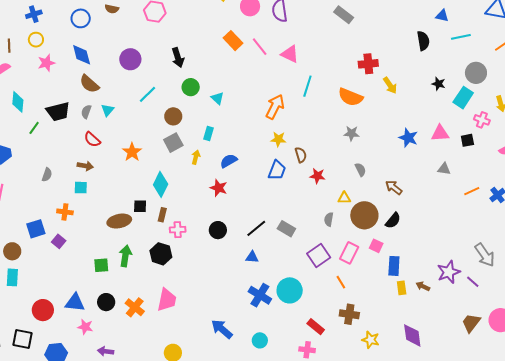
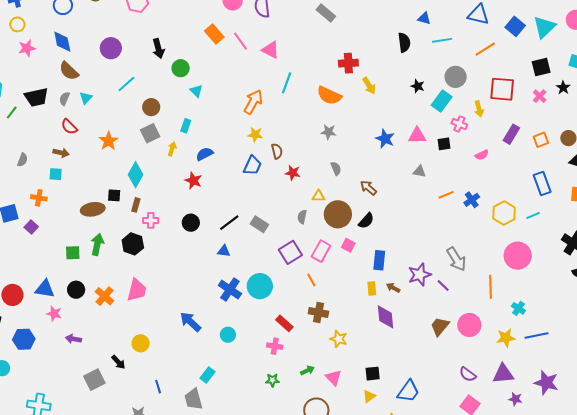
green circle: (191, 87) -> (181, 68), moved
blue rectangle: (394, 266) -> (379, 260), moved
purple diamond: (412, 335) -> (386, 317), moved

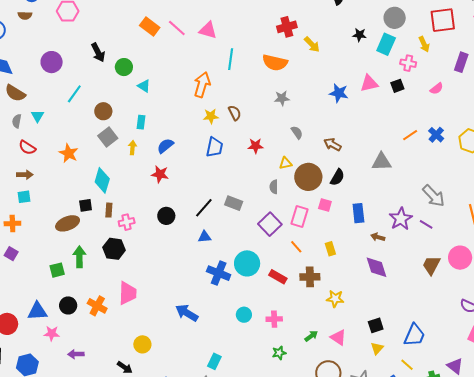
brown semicircle: (277, 151) -> (235, 113), moved
gray triangle: (419, 171) -> (382, 162), moved, size x1.5
yellow rectangle: (372, 288) -> (330, 249), moved
red rectangle: (284, 323) -> (278, 277), moved
cyan circle: (228, 335) -> (244, 315), moved

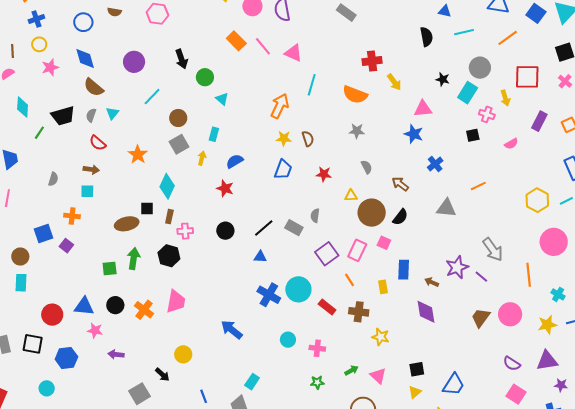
pink triangle: (369, 83) -> (423, 109), moved
blue cross: (436, 135) -> (435, 164), moved
gray semicircle: (274, 187) -> (315, 216), moved
blue rectangle: (358, 213) -> (404, 270), moved

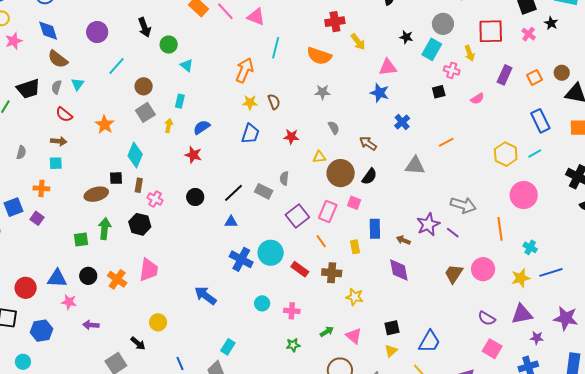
pink cross: (185, 231) -> (155, 199), turned 35
gray arrow: (493, 249) -> (463, 205), turned -35

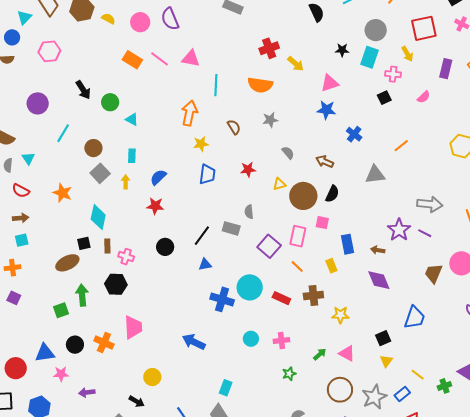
brown semicircle: (274, 102) -> (234, 127), moved
blue trapezoid: (429, 342) -> (415, 317), moved

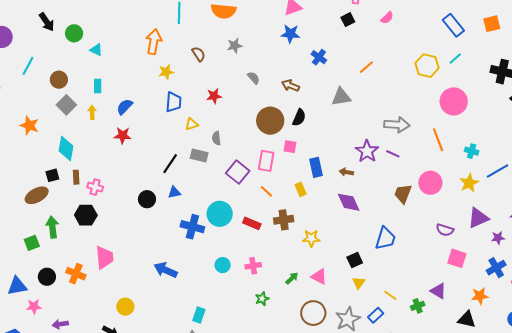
yellow triangle: (279, 184) -> (192, 124), moved
black circle: (165, 247) -> (147, 199), moved

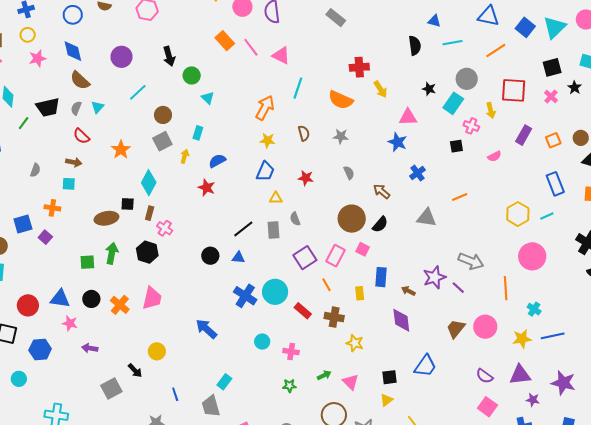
gray semicircle: (216, 138) -> (295, 219), turned -32
gray rectangle: (199, 155) -> (273, 230), turned 54

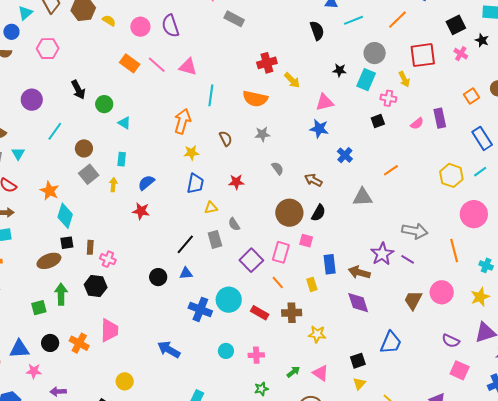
purple rectangle: (524, 135) -> (440, 118), moved, turned -30
cyan diamond: (149, 183) -> (65, 216), moved
brown arrow: (408, 291) -> (359, 272), size x1.5

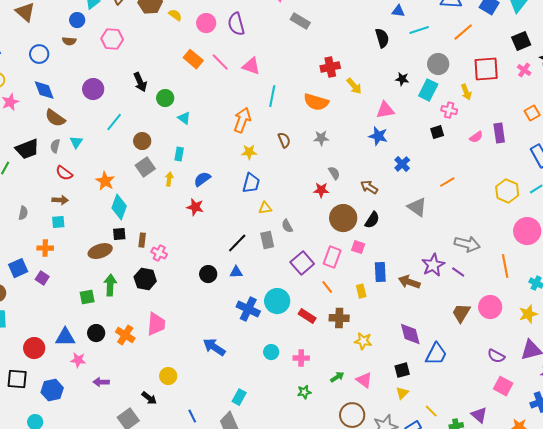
red star: (236, 182) -> (321, 190), moved
gray triangle: (363, 197) -> (417, 207), turned 35
purple diamond: (358, 303) -> (410, 334), moved

